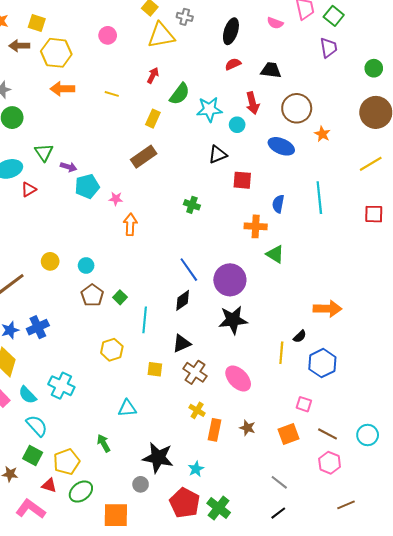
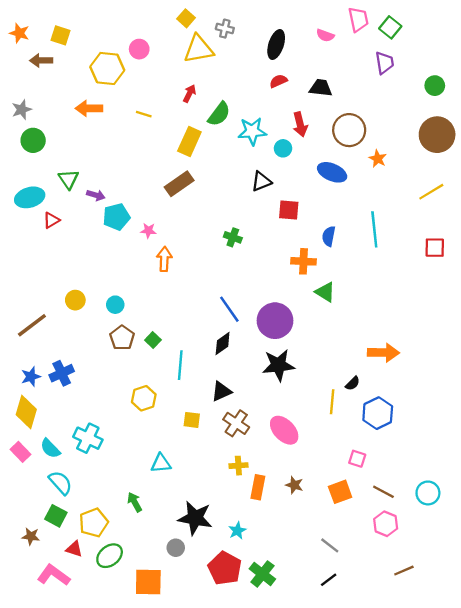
yellow hexagon: (56, 53) -> (107, 68), moved
yellow rectangle: (153, 119) -> (189, 141), size x1.4
yellow cross: (197, 410) -> (238, 466), turned -35

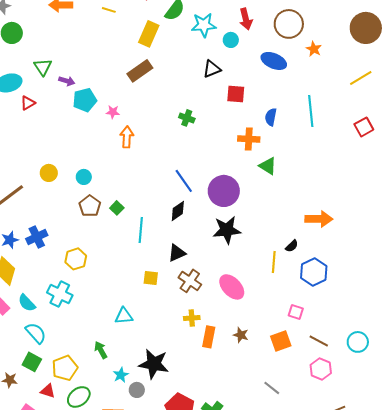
red square: (435, 248) -> (364, 127), turned -30
yellow hexagon: (144, 398) -> (76, 259), moved
cyan star: (237, 531) -> (121, 375), moved

